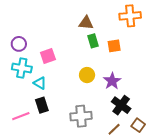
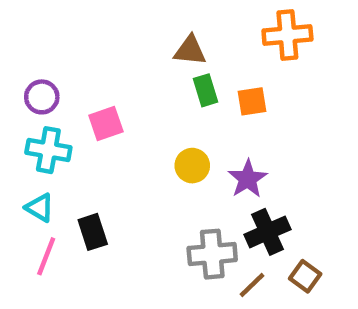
cyan triangle: (40, 83) -> (40, 208), moved
black cross: (121, 105) -> (268, 232), turned 30
pink line: (21, 116) -> (46, 256), turned -48
gray cross: (81, 116) -> (212, 254), moved

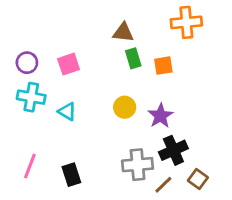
pink square: (106, 124) -> (69, 64), moved
cyan triangle: (40, 208) -> (67, 111), moved
black rectangle: (93, 232) -> (71, 175), moved

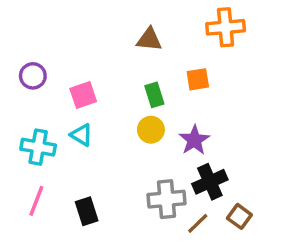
green rectangle: (133, 58) -> (154, 95), moved
pink square: (69, 64) -> (83, 95), moved
cyan cross: (31, 97) -> (38, 147), moved

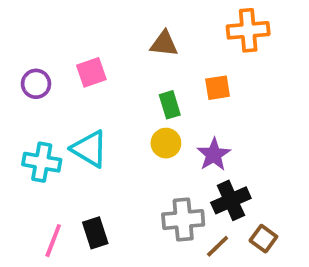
pink square: (83, 95) -> (91, 72), moved
cyan triangle: (81, 135) -> (90, 149), size x1.5
pink line: (36, 201) -> (53, 241), moved

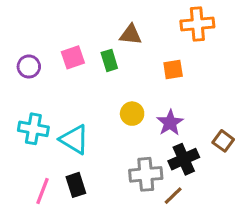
green rectangle: (170, 105) -> (109, 60), moved
cyan triangle: (90, 149) -> (74, 139), moved
brown square: (263, 239) -> (223, 141), moved

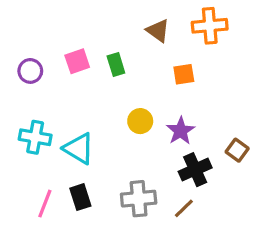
brown triangle: (131, 35) -> (158, 31), moved, turned 30
gray cross: (146, 174) -> (139, 199), moved

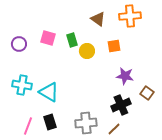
pink square: (77, 61) -> (48, 38), turned 35
yellow circle: (140, 121) -> (87, 51), moved
purple star: (181, 131) -> (125, 76), moved, turned -30

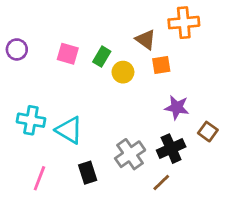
brown triangle: (98, 19) -> (146, 40), moved
green rectangle: (72, 40) -> (102, 57), turned 48
purple circle: (19, 44) -> (17, 49), moved
black rectangle: (50, 122) -> (88, 173), moved
gray cross: (86, 123) -> (130, 154), moved, turned -30

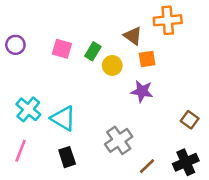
purple star: (177, 107) -> (142, 91), moved
cyan cross: (31, 120) -> (28, 109), turned 30
black cross: (171, 149) -> (186, 162), moved
black rectangle: (88, 173) -> (67, 157), moved
pink line: (39, 178) -> (21, 151), moved

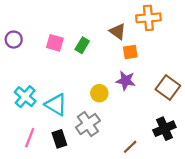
yellow circle: (112, 65) -> (99, 93), moved
brown square: (190, 120) -> (168, 87), moved, size x1.5
gray cross: (119, 140) -> (88, 124), moved
pink line: (21, 151) -> (30, 138), moved
black cross: (186, 162) -> (164, 129), moved

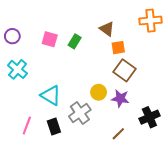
orange cross: (148, 18) -> (150, 21), moved
purple star: (126, 81) -> (120, 98), moved
brown square: (168, 87) -> (125, 70), moved
yellow circle: (99, 93) -> (99, 92), moved
cyan cross: (25, 97) -> (18, 69), moved

